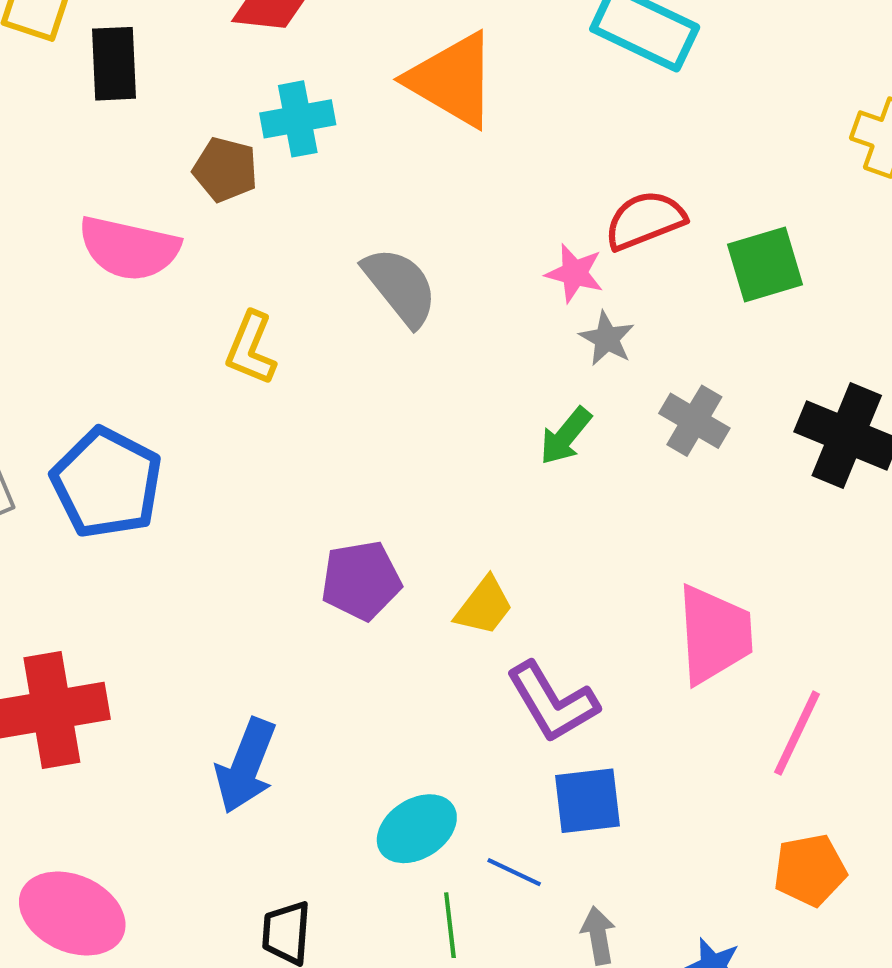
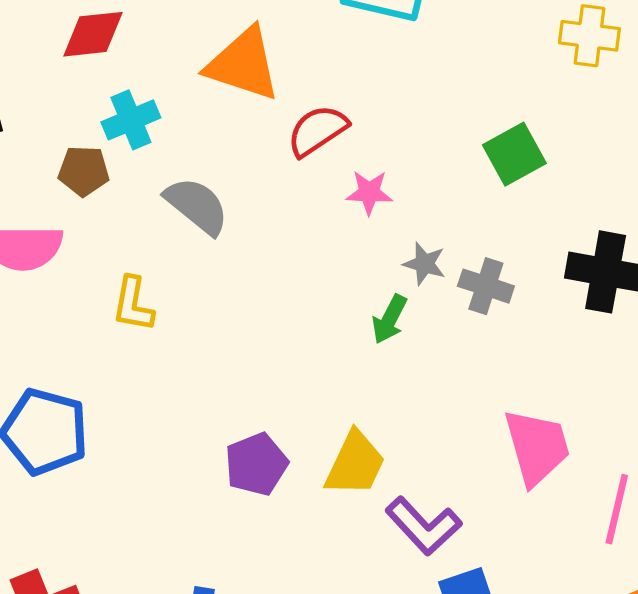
red semicircle: (645, 220) -> (317, 131), moved
gray semicircle: (400, 286) -> (197, 206), moved
gray star: (607, 339) -> (424, 264), moved
yellow trapezoid: (484, 606) -> (355, 464), size x1.4

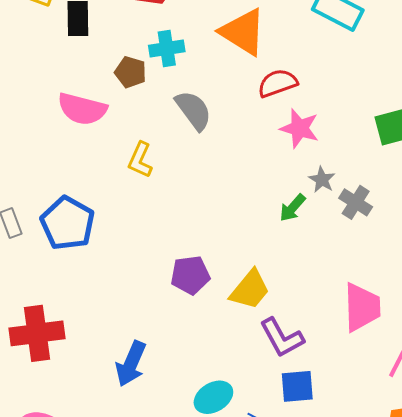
pink star: (369, 192) -> (299, 128), size x1.4

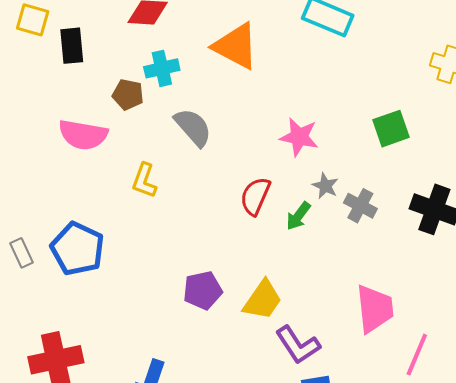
red semicircle: (278, 83) -> (255, 196), moved, turned -42

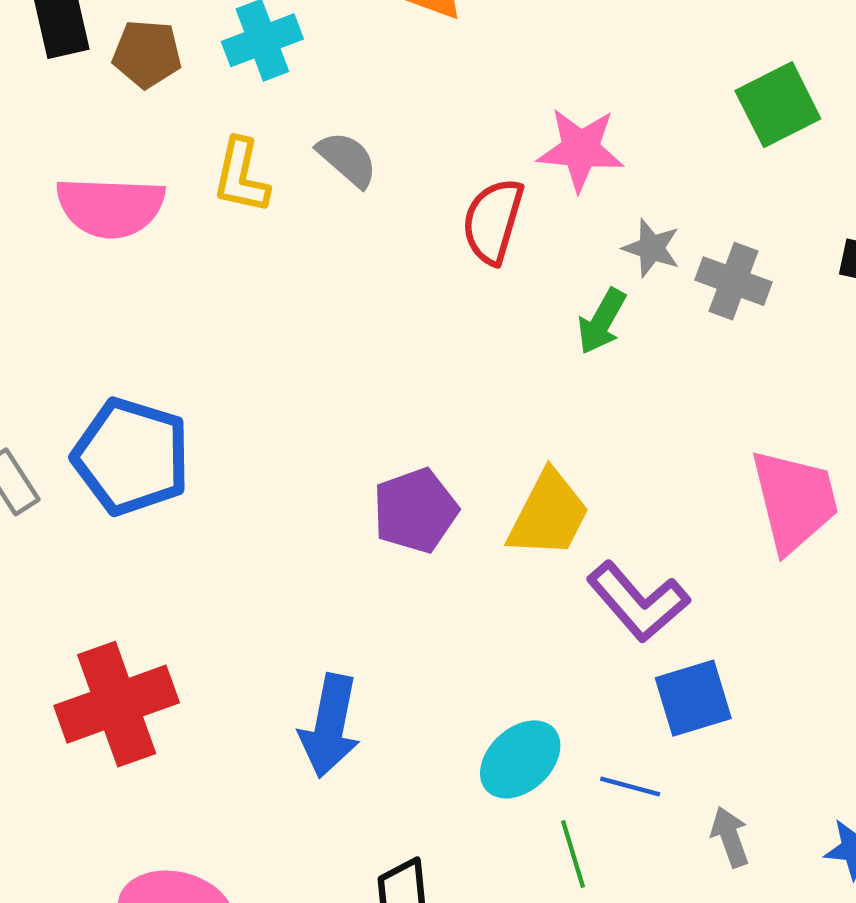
brown pentagon: (128, 95) -> (147, 54), moved
gray semicircle: (193, 127) -> (347, 159), size x0.7
yellow L-shape: (144, 180) -> (241, 176), moved
red semicircle: (255, 196) -> (493, 221), moved

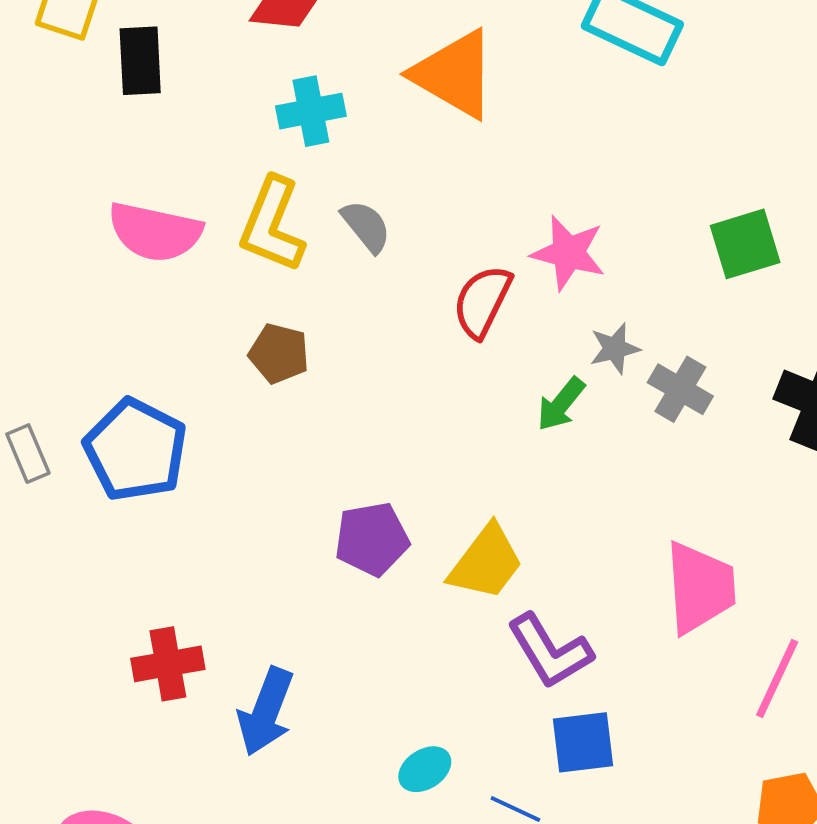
brown pentagon: (147, 54) -> (279, 353), moved
yellow L-shape: (241, 176) -> (272, 225), size x1.4
gray star: (652, 248) -> (615, 349), turned 30
red cross: (117, 704) -> (168, 664), moved, size x0.7
cyan ellipse: (520, 759) -> (425, 769), size x0.7

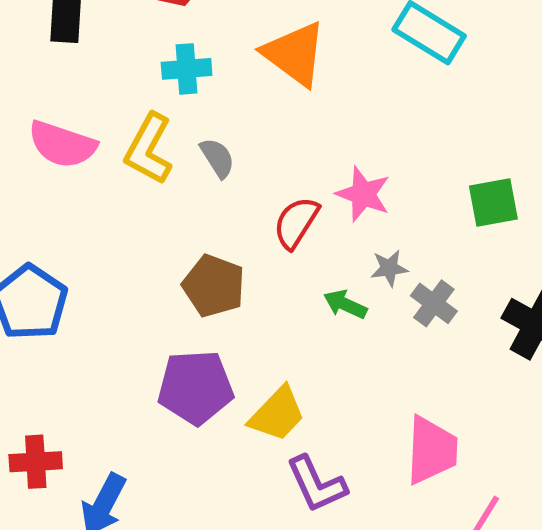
brown pentagon: (279, 353) -> (214, 286), moved, size x1.4
green arrow: (561, 404) -> (345, 304), turned 69
purple pentagon: (372, 539) -> (195, 387), size x1.4

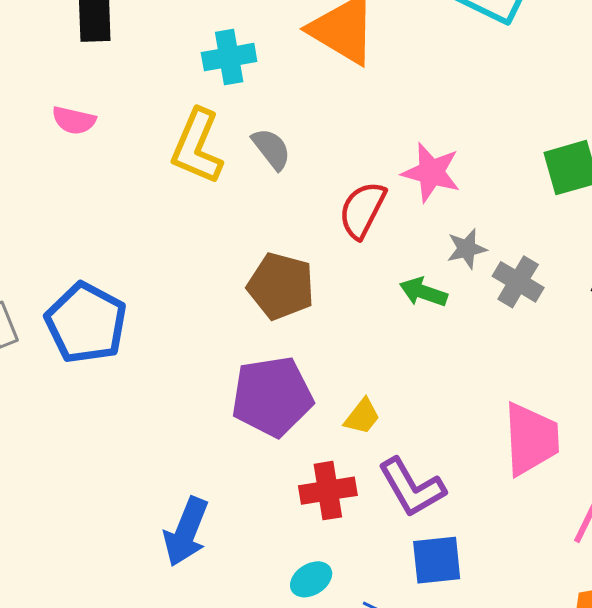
pink semicircle: (62, 144) -> (74, 120), moved, size x0.6
yellow trapezoid: (277, 414) -> (362, 416), size x0.6
red cross: (36, 462) -> (328, 491), moved

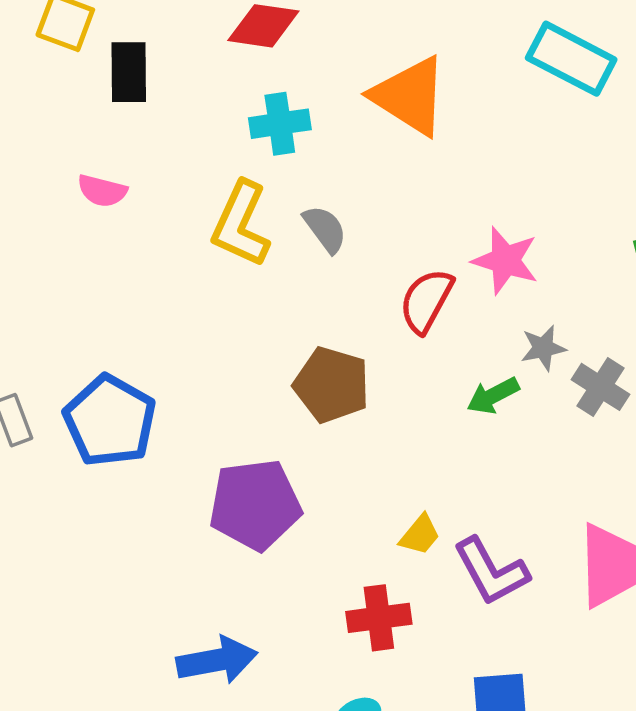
green arrow: (423, 292) -> (493, 396), turned -48
purple pentagon: (272, 397) -> (255, 505), moved
purple L-shape: (412, 487) -> (491, 571), moved
blue arrow: (186, 532) -> (217, 660), turned -124

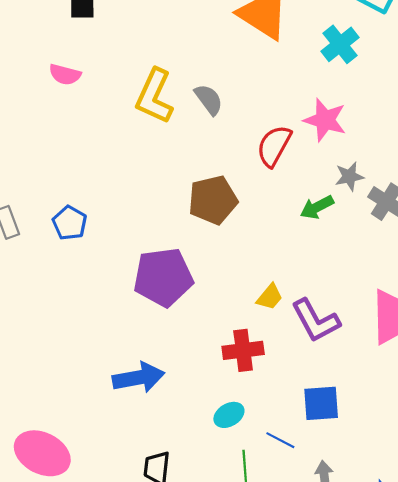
cyan cross: (280, 124) -> (340, 44), moved, turned -30
brown pentagon: (332, 385) -> (213, 200), turned -30
blue pentagon: (110, 421) -> (70, 223), size x0.6

